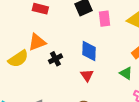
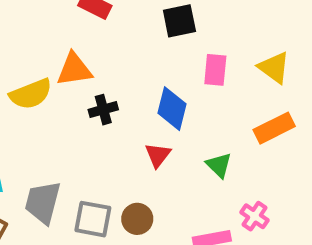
pink rectangle: (105, 19) -> (215, 70), moved
green triangle: (126, 73) -> (219, 165), moved

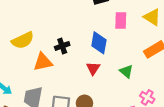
orange triangle: (74, 69) -> (43, 62), moved

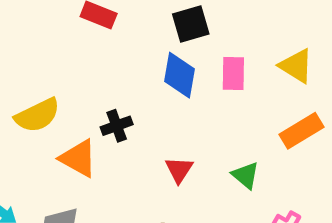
blue diamond: (99, 43) -> (179, 75), moved
orange triangle: (43, 62) -> (78, 158), turned 42

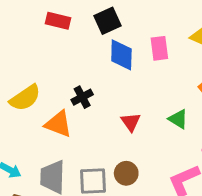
black square: (191, 24) -> (107, 21), moved

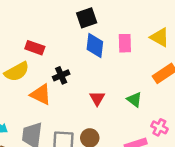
red rectangle: (58, 21) -> (35, 48), moved

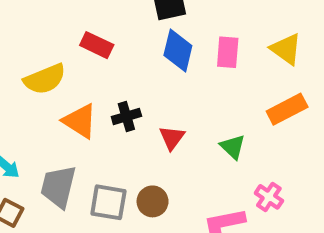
red rectangle: (35, 48) -> (97, 45), moved
black cross: (61, 75) -> (126, 116), moved

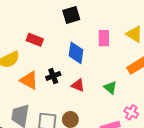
blue diamond: (178, 51) -> (76, 53), moved
red triangle: (172, 138) -> (78, 85), turned -40

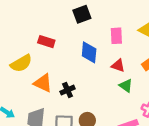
black cross: (53, 76) -> (68, 90), moved
red triangle: (78, 85) -> (118, 66), moved

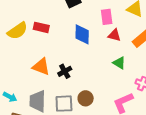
yellow semicircle: (21, 63) -> (17, 31), moved
red triangle: (118, 66) -> (114, 35), moved

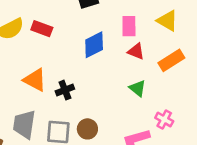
blue diamond: (82, 34) -> (94, 45), turned 55

